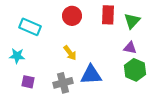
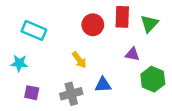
red circle: (72, 16) -> (93, 25), moved
purple triangle: (130, 48) -> (132, 54), moved
blue triangle: (91, 75) -> (103, 85), size x0.7

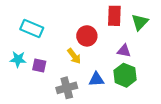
red circle: (93, 25) -> (87, 36), moved
green hexagon: (153, 79) -> (125, 75), moved
purple square: (32, 93) -> (39, 66), moved

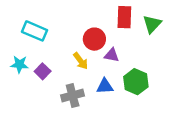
purple triangle: (124, 51) -> (112, 55), moved
purple square: (39, 66) -> (43, 71), turned 32

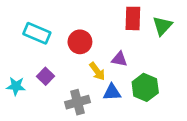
red circle: (94, 39) -> (80, 42), moved
yellow arrow: (81, 61) -> (97, 71), moved
cyan star: (19, 64) -> (16, 86), moved

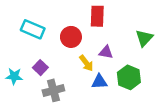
red rectangle: (133, 18) -> (97, 16), moved
green triangle: (162, 26) -> (144, 38), moved
gray cross: (78, 102) -> (53, 90), moved

